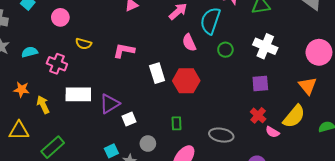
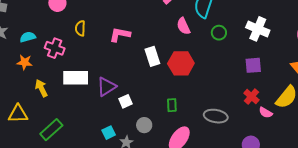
yellow semicircle: (83, 44) -> (80, 28), turned 77
orange star: (22, 89) -> (25, 62), moved

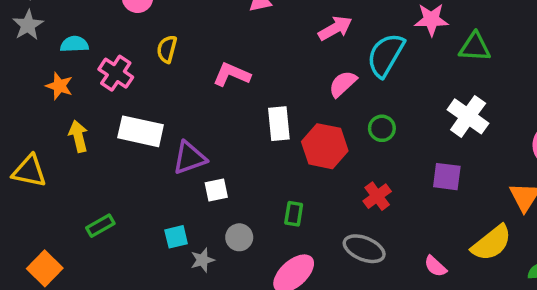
pink semicircle: (183, 26) -> (343, 84), turned 60
green circle: (219, 33) -> (382, 128), moved
red cross: (251, 97) -> (377, 196), moved
pink semicircle: (266, 113) -> (435, 266), moved
green rectangle: (51, 130) -> (100, 226), moved, size x0.7

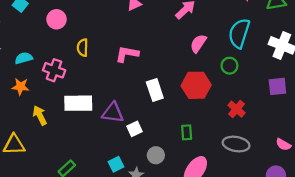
cyan semicircle: (386, 55) -> (239, 33), moved
white rectangle: (279, 124) -> (155, 90), moved
purple triangle: (189, 158) -> (113, 113), turned 40

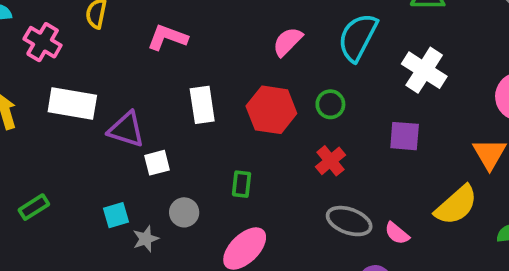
green circle: (229, 66) -> (330, 104), moved
gray ellipse: (236, 144) -> (349, 221), moved

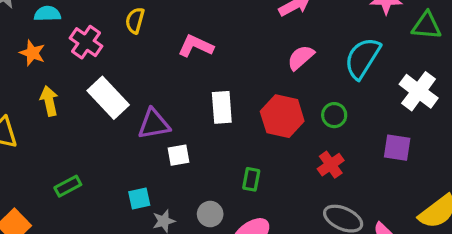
white rectangle: (72, 103) -> (108, 98), turned 33
purple triangle: (126, 129) -> (154, 124), turned -32
gray circle: (184, 212) -> (210, 214), moved

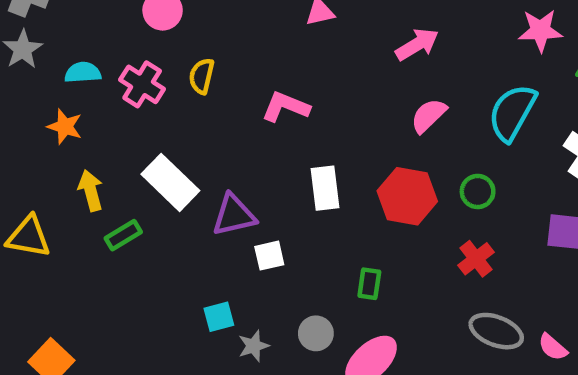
pink cross: (86, 42) -> (142, 84), moved
green rectangle: (68, 186) -> (123, 235), moved

